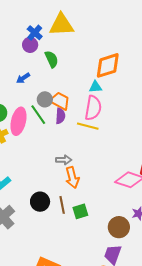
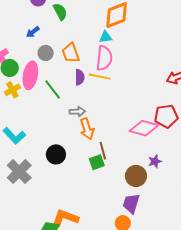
gray circle: (45, 99) -> (46, 53), moved
orange trapezoid: (60, 101) -> (71, 53), turned -135
green line: (38, 115) -> (53, 90), moved
purple semicircle: (60, 116) -> (80, 77), moved
brown line: (62, 205) -> (103, 151), moved

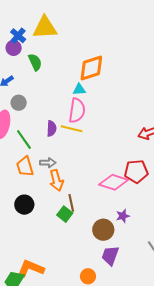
orange trapezoid: (71, 53) -> (25, 167), moved
green square: (97, 162) -> (65, 214), turned -35
purple trapezoid: (131, 203) -> (110, 255), moved

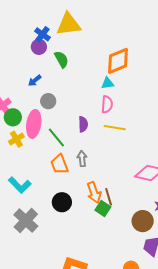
pink semicircle: (77, 111) -> (107, 104), size x0.7
yellow line: (72, 129) -> (115, 128), moved
gray arrow: (48, 163) -> (82, 159), turned -91
orange arrow: (56, 180) -> (94, 192), moved

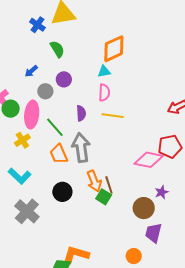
purple circle: (39, 47) -> (64, 79), moved
yellow cross: (16, 139) -> (22, 140), moved
gray arrow: (82, 159) -> (81, 148), size x1.8

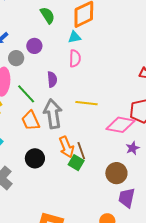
green semicircle: (57, 49) -> (47, 15), moved
yellow line: (113, 116) -> (87, 103), moved
purple star: (162, 192) -> (133, 148), moved

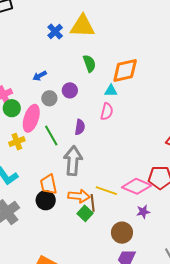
yellow line: (87, 103) -> (106, 191), moved
orange trapezoid: (31, 121) -> (49, 184), moved
orange arrow: (66, 147) -> (79, 196), turned -75

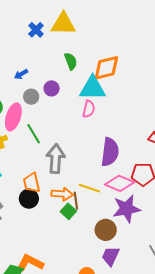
cyan triangle: (111, 91) -> (93, 88), size x2.0
purple semicircle: (80, 127) -> (110, 152), moved, size x1.8
purple star: (143, 212) -> (127, 209), size x2.0

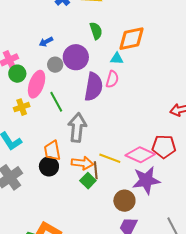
purple circle: (52, 88) -> (76, 57), size x1.6
cyan triangle: (93, 88) -> (117, 59), size x0.5
purple semicircle: (110, 152) -> (93, 87), moved

